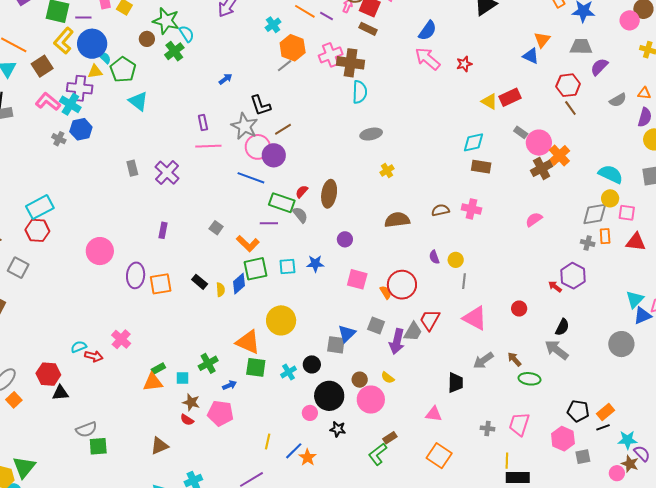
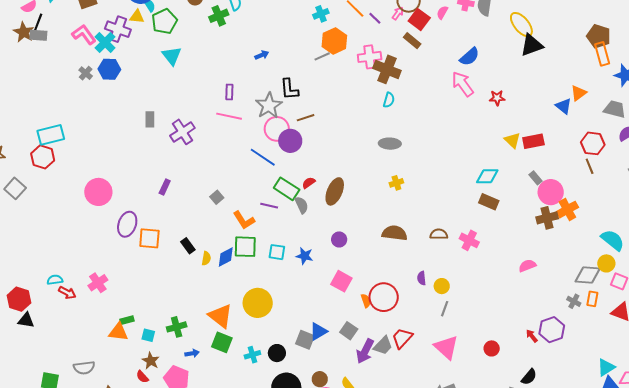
cyan semicircle: (360, 92) -> (389, 100), size x0.7
gray semicircle: (86, 429) -> (84, 368), moved

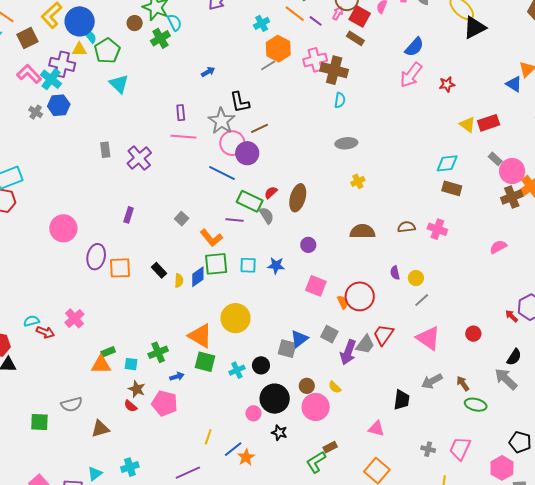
pink arrow: (463, 84) -> (411, 75), turned -100
gray line: (445, 309) -> (422, 300), turned 35

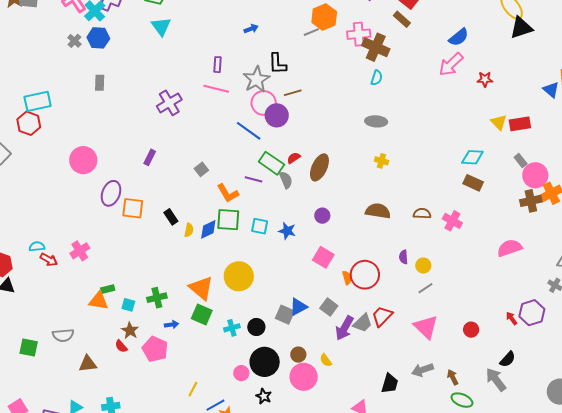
gray rectangle: (105, 150) -> (100, 83), moved
yellow cross: (358, 181) -> (381, 161), turned 32
pink semicircle: (498, 247) -> (510, 248), size x1.4

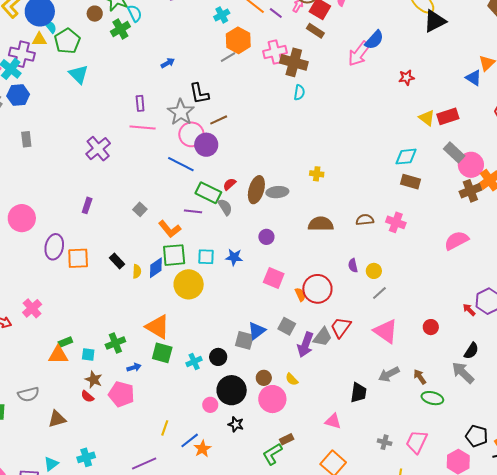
pink arrow: (451, 64) -> (359, 54), moved
gray ellipse: (376, 121) -> (277, 192), moved
gray rectangle: (521, 161) -> (454, 152), size x1.5
yellow circle: (239, 276) -> (189, 284), moved

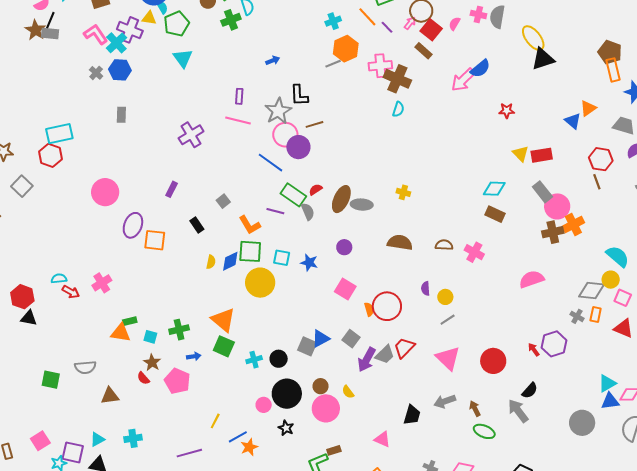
black rectangle: (117, 261) -> (197, 225), moved
red circle: (431, 327) -> (493, 361), size x1.6

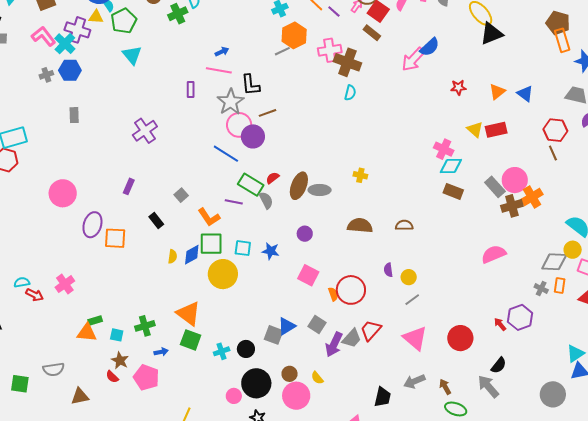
gray cross: (96, 73) -> (46, 75), turned 32
orange triangle: (588, 108) -> (497, 92), moved
pink line: (238, 121) -> (219, 70), moved
gray rectangle: (542, 192) -> (495, 187), moved
pink cross: (474, 252) -> (444, 149), moved

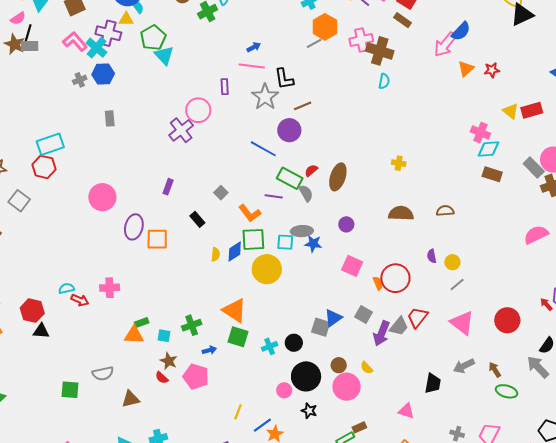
green pentagon: (124, 21) -> (153, 38), moved
orange triangle: (497, 92) -> (466, 69), moved
pink circle: (239, 125) -> (198, 110), moved
gray ellipse: (320, 190) -> (302, 231), moved
pink cross: (65, 284) -> (110, 288), turned 36

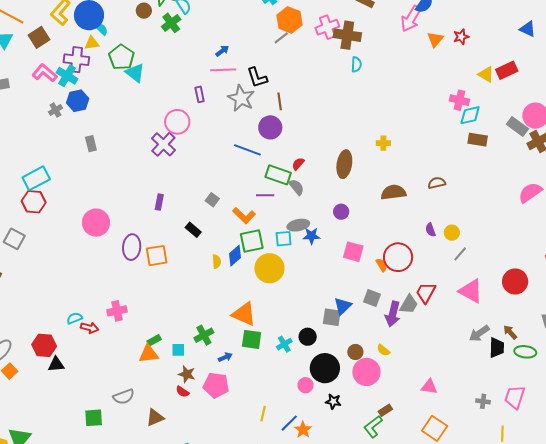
brown line: (303, 106) -> (280, 101), turned -66
brown ellipse: (338, 177) -> (344, 164), moved
black trapezoid: (433, 383) -> (497, 348), moved

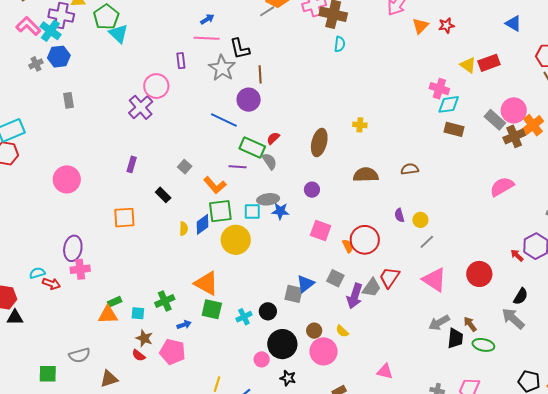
purple ellipse: (132, 247) -> (73, 248), moved

